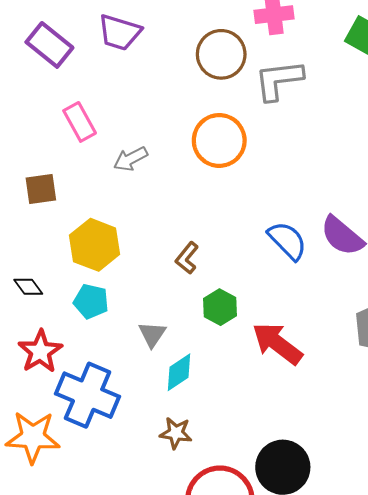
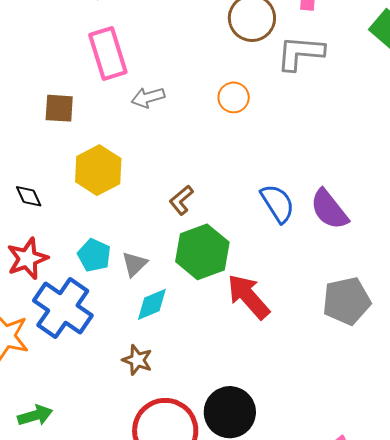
pink rectangle: (80, 122) -> (108, 53), size x1.4
orange circle: (219, 140) -> (234, 97), size x0.6
cyan pentagon: (91, 301) -> (94, 255), moved
green hexagon: (220, 307) -> (202, 252), size x1.6

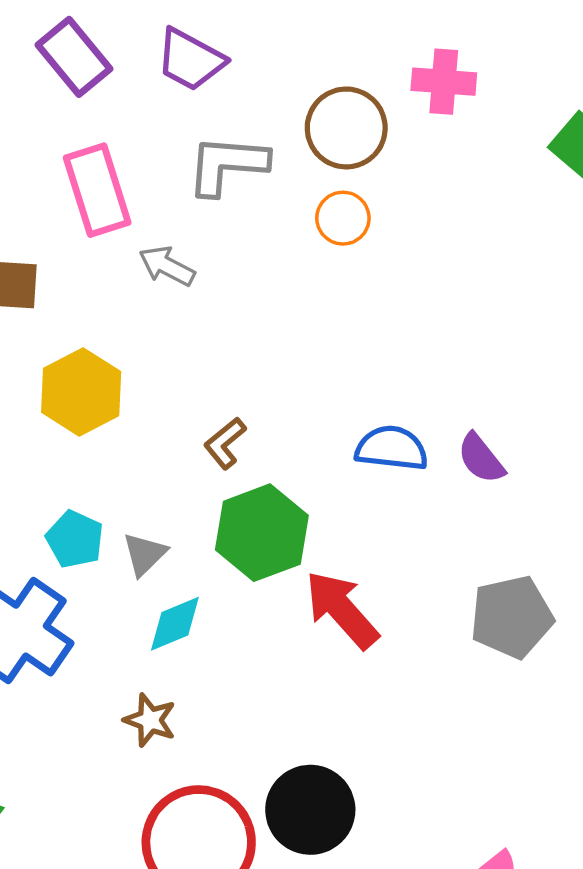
gray L-shape: (300, 53) -> (227, 165), moved
gray arrow: (148, 97) -> (167, 266), turned 44
orange circle: (234, 97) -> (343, 218), moved
blue semicircle: (278, 203) -> (392, 448), turned -51
purple semicircle: (329, 209) -> (481, 458), size x0.7

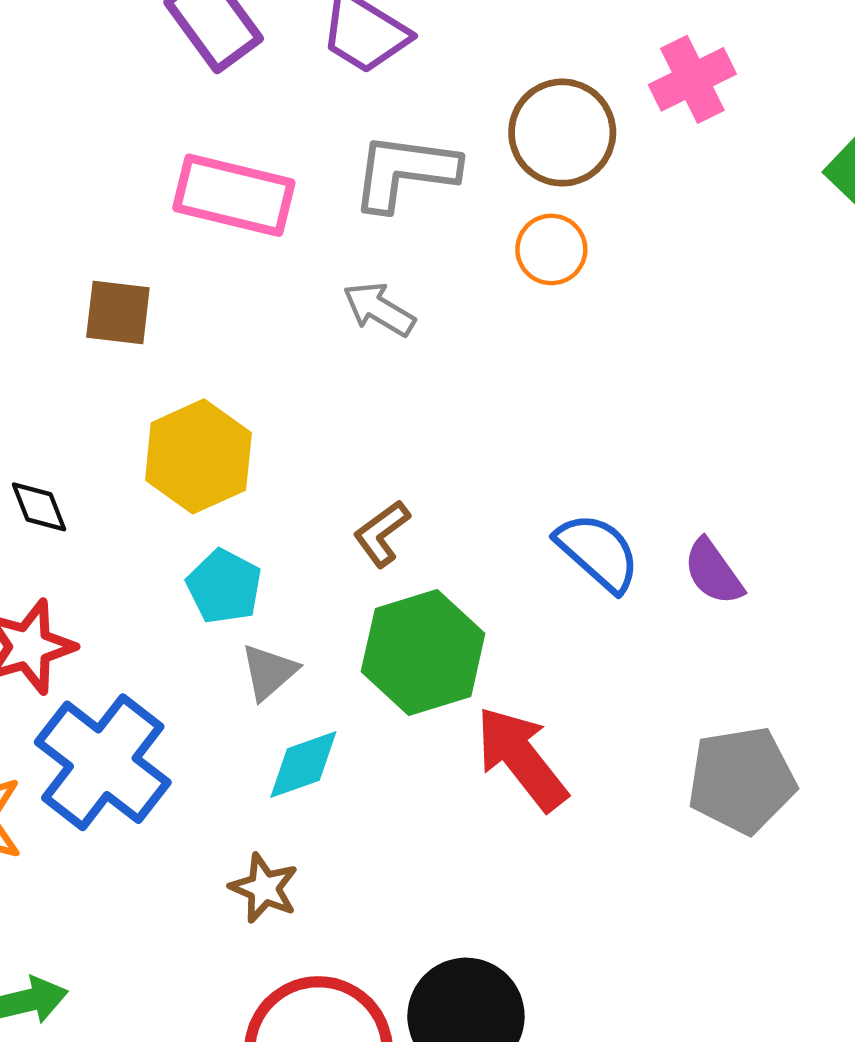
pink cross: (444, 82) -> (692, 79), turned -34
pink rectangle: (97, 190) -> (234, 195), turned -62
gray arrow: (167, 266) -> (379, 309), moved
blue semicircle: (392, 448) -> (598, 552), turned 32
cyan pentagon: (75, 539) -> (224, 587), moved

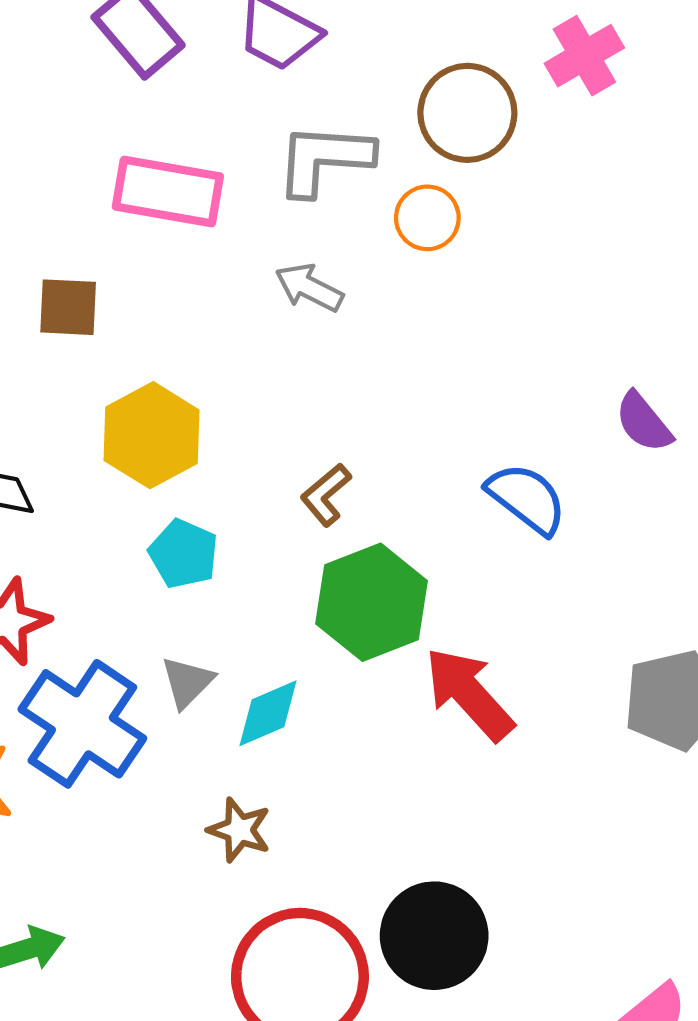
orange circle: (551, 249) -> (427, 218), moved
purple semicircle: (713, 572) -> (644, 422), moved
gray triangle: (269, 672) -> (187, 682), moved

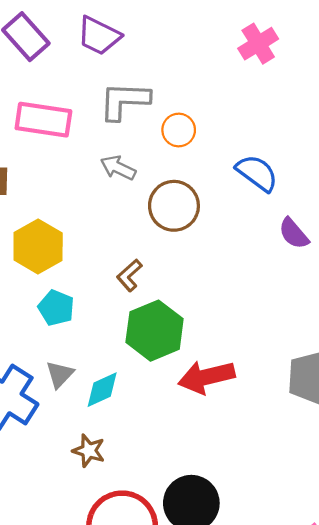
brown circle: (467, 113) -> (174, 206), moved
blue semicircle: (527, 498) -> (257, 173), moved
red arrow: (469, 694) -> (206, 377), turned -60

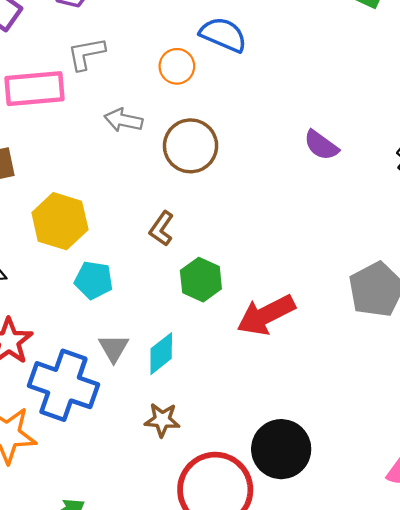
gray L-shape: (124, 101) -> (86, 54), moved, size x0.7
blue semicircle: (257, 173) -> (223, 35), moved
green hexagon: (155, 331) -> (201, 280), size x0.7

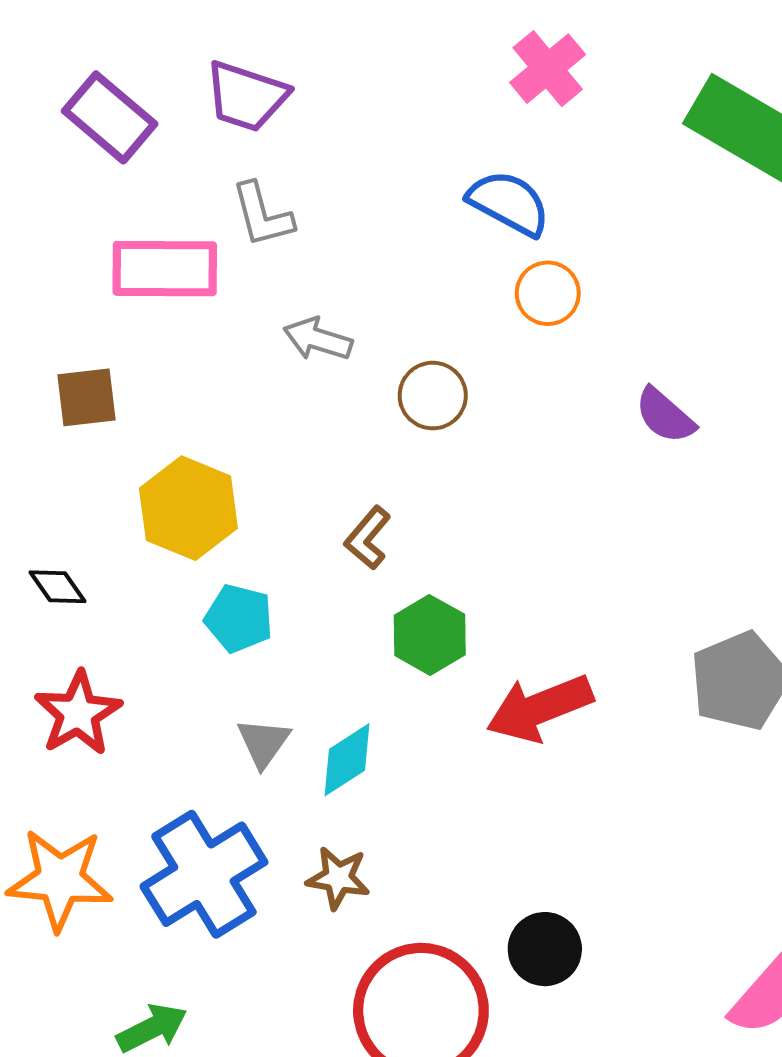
gray L-shape: (86, 54) -> (262, 215), turned -99
orange circle: (177, 66) -> (548, 293), moved
brown circle: (191, 146) -> (433, 396), size x0.7
blue cross: (63, 385) -> (204, 874), moved, turned 34
black circle: (281, 449) -> (545, 949), size x0.7

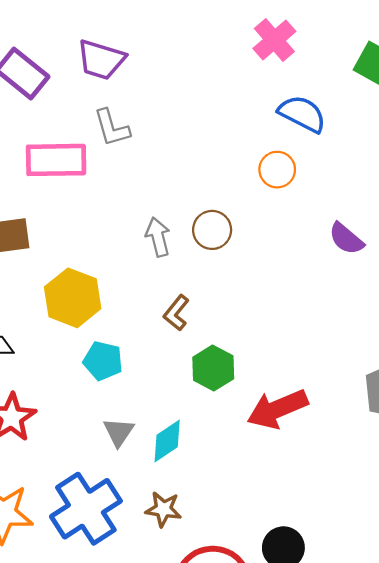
blue semicircle: (509, 203) -> (302, 114), moved
gray arrow: (318, 339) -> (158, 237), moved, turned 60

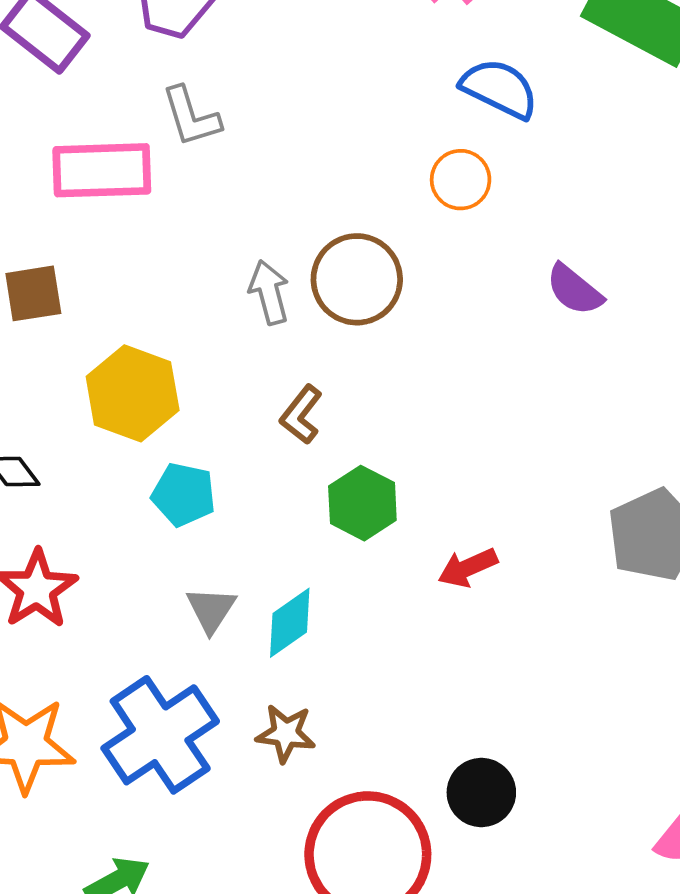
brown circle: (212, 230) -> (357, 279), size x1.4
red arrow: (277, 409) -> (468, 568), size x0.6

